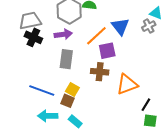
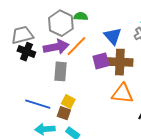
purple arrow: (63, 34) -> (56, 47), size x1.4
orange line: (96, 36) -> (76, 46), moved
brown cross: (100, 72) -> (120, 62), moved, size x1.4
orange triangle: (127, 84) -> (122, 94), turned 30

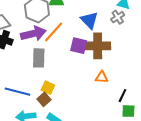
purple square: (101, 61) -> (79, 46), turned 30
orange triangle: (122, 94) -> (102, 77), size x0.6
brown square: (64, 113) -> (44, 99), turned 32

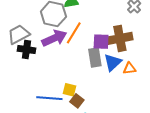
blue triangle: (89, 20) -> (113, 62), moved, turned 42
gray rectangle: (39, 58) -> (95, 57), moved
yellow square: (48, 88) -> (70, 90), moved

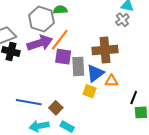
purple square: (101, 42) -> (63, 57), moved
yellow square: (70, 90) -> (90, 91), moved

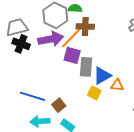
brown cross: (105, 50) -> (85, 27), moved, size x0.7

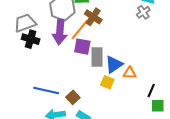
brown cross: (85, 27) -> (93, 17), turned 36
purple arrow: (51, 39) -> (60, 32), turned 110

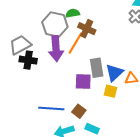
purple square: (82, 47) -> (83, 81), moved

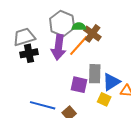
green semicircle: (73, 13) -> (79, 27), moved
black cross: (28, 60) -> (29, 53), turned -30

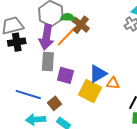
gray rectangle: (95, 74) -> (48, 61), moved
yellow square: (104, 99) -> (90, 91), size x1.6

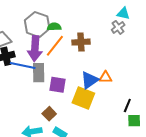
brown cross: (81, 25) -> (81, 42), moved, turned -36
orange triangle: (113, 83) -> (106, 77), moved
blue line: (28, 95) -> (23, 65), moved

